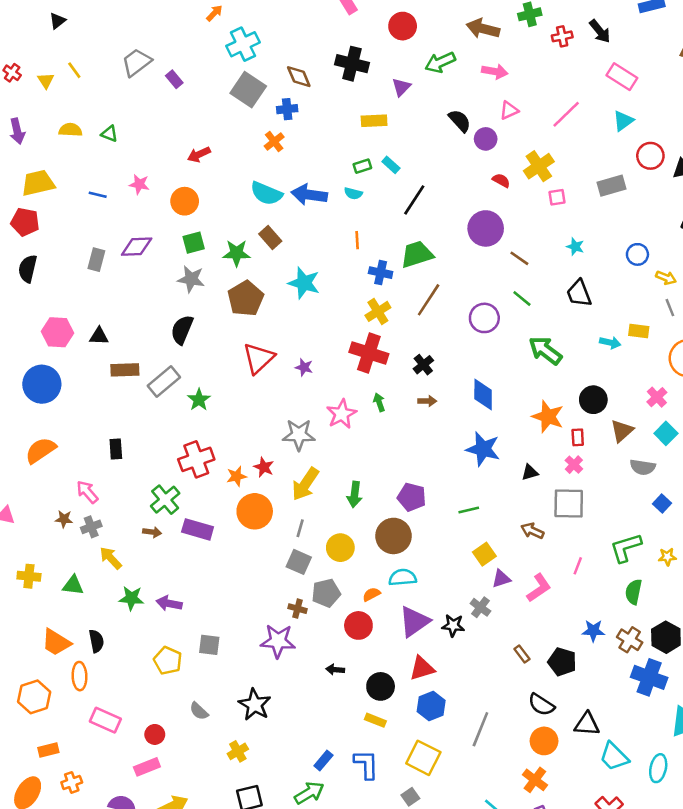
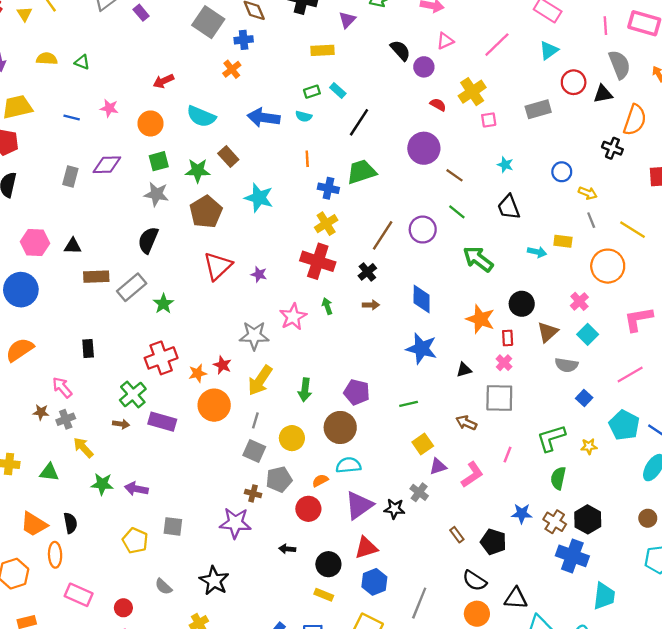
cyan semicircle: (266, 193) -> (201, 116), moved
brown line: (429, 300) -> (383, 235), moved

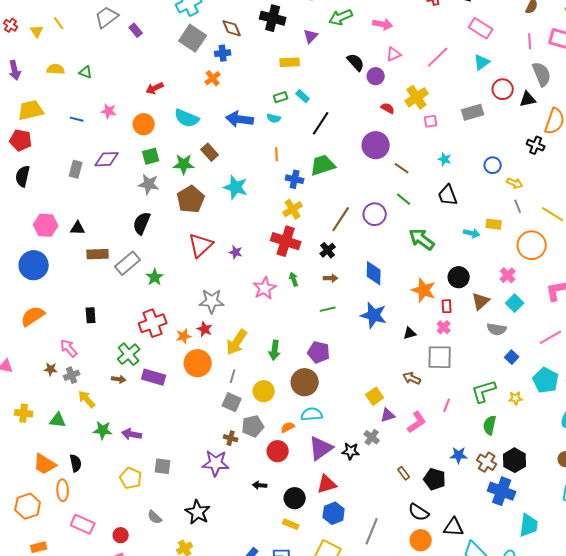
gray star: (254, 336) -> (212, 301), moved
green line: (409, 404) -> (328, 309), moved

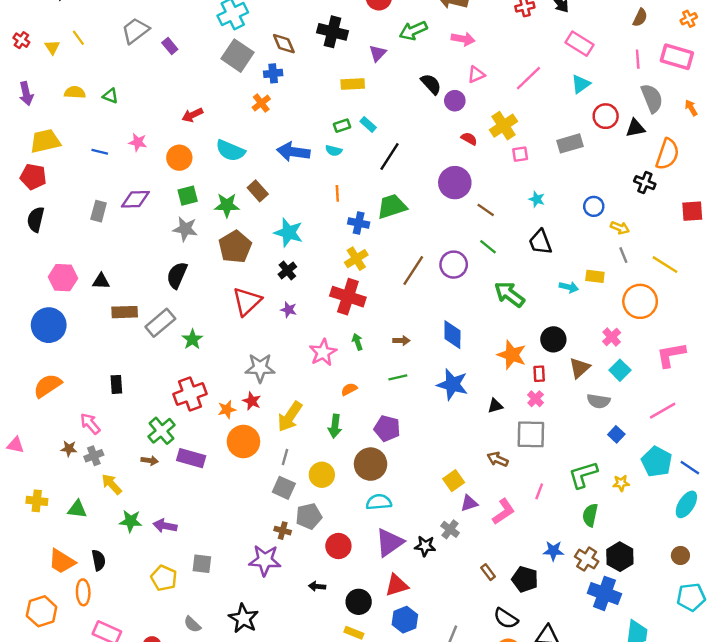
black cross: (328, 250) -> (287, 270), moved
orange semicircle: (288, 427) -> (349, 389), moved

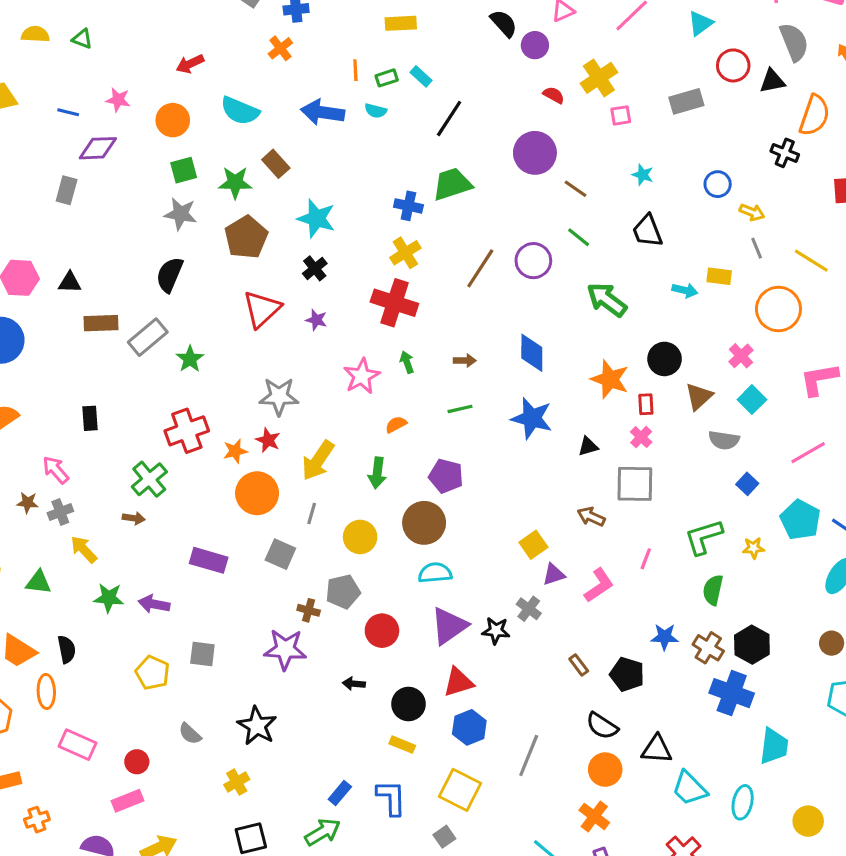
orange line: (337, 193) -> (355, 70), moved
purple diamond: (135, 199) -> (98, 148), moved
purple rectangle: (191, 458) -> (209, 560), moved
gray square: (284, 488) -> (280, 554), moved

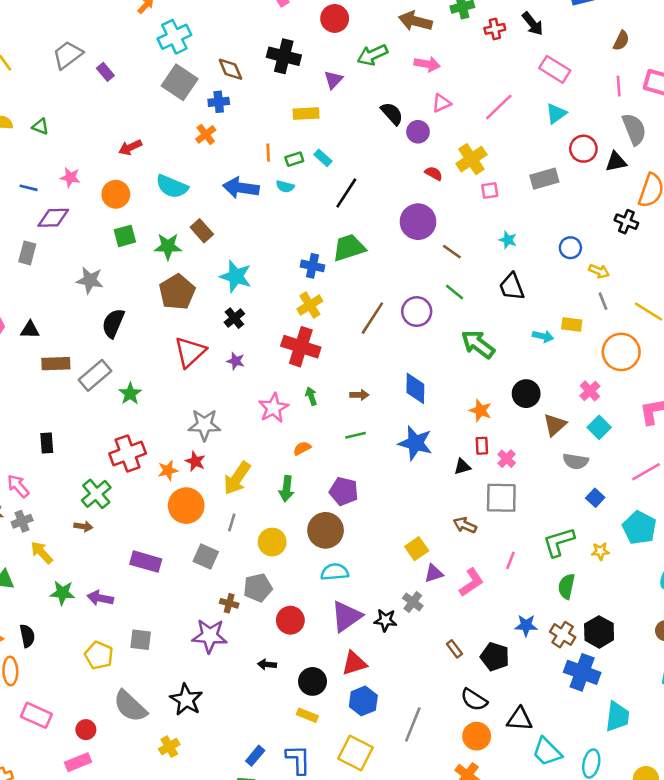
gray star: (181, 214) -> (90, 280), moved
orange star: (610, 379) -> (481, 411), size x0.7
red rectangle: (646, 404) -> (482, 446), moved
gray semicircle: (190, 734) -> (130, 706), size x1.8

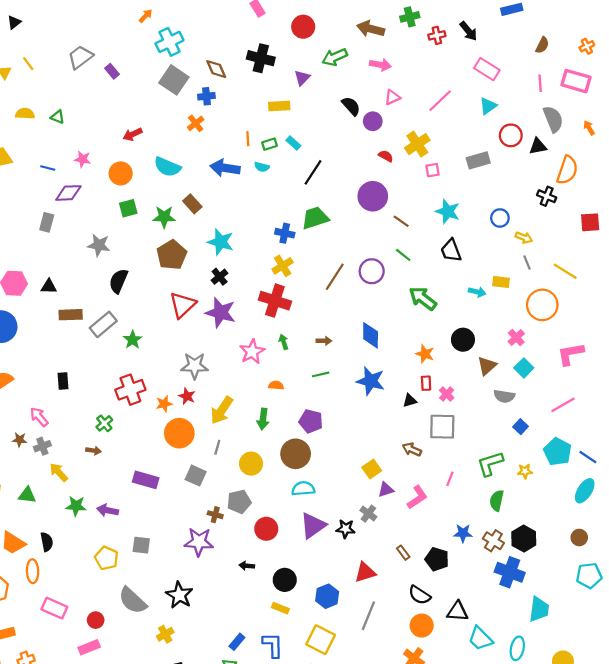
cyan star: (508, 240) -> (448, 211), size x1.6
purple star: (236, 361) -> (221, 313), size x2.0
orange semicircle: (302, 448) -> (276, 385), turned 32
green cross: (96, 494) -> (104, 423), size x0.7
red triangle: (354, 663) -> (365, 572), moved

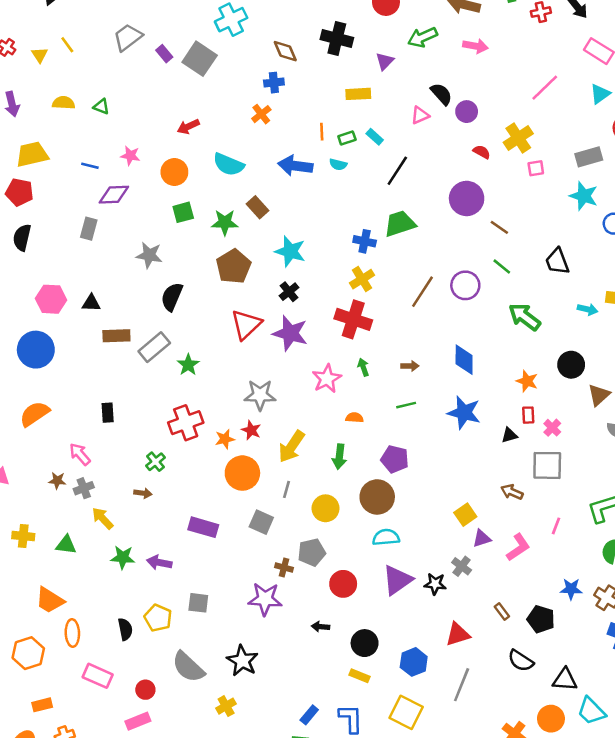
gray square: (174, 80) -> (200, 59), moved
pink triangle: (392, 97) -> (420, 115), moved
cyan star: (448, 211) -> (584, 196), moved
black semicircle: (47, 542) -> (125, 629), moved
orange circle: (422, 626) -> (551, 719), moved

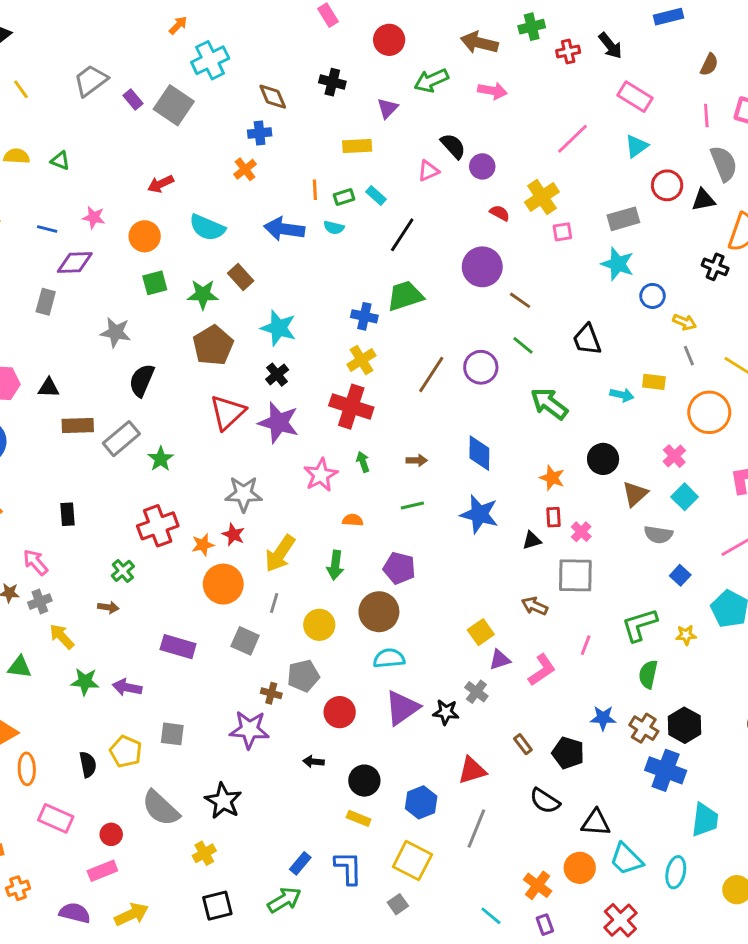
black cross: (337, 39) -> (332, 82), size x0.7

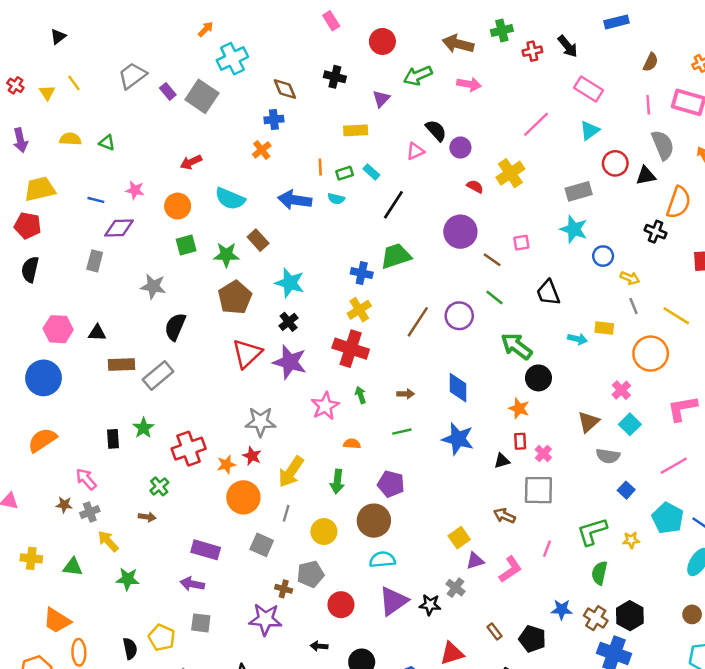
pink square: (562, 232) -> (521, 243), moved
green star: (161, 459) -> (143, 428), moved
black circle: (603, 459) -> (538, 378), moved
purple arrow: (127, 687) -> (192, 584), moved

